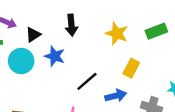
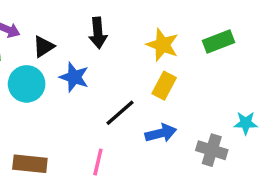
yellow rectangle: (131, 68) -> (164, 86), moved

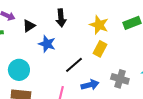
cyan circle: (27, 84) -> (19, 70), moved
blue arrow: (161, 133) -> (90, 85), moved
gray cross: (212, 150) -> (120, 79), moved

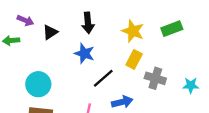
blue star: (47, 44) -> (84, 53), moved
gray cross: (120, 79) -> (155, 78), moved

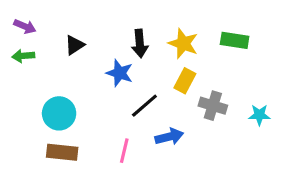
purple arrow: (25, 20) -> (25, 26), moved
black arrow: (88, 23) -> (140, 43), moved
green rectangle: (172, 29) -> (235, 40), turned 30

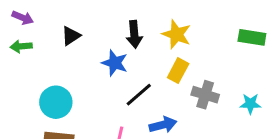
green rectangle: (235, 40) -> (252, 37), moved

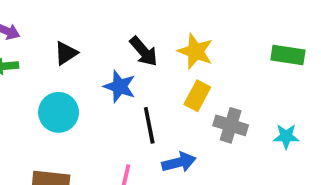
black arrow: (134, 34) -> (144, 51), turned -36
black line: (139, 95) -> (149, 125), turned -60
cyan circle: (56, 102) -> (59, 112), moved

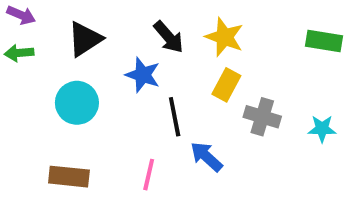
black triangle: (66, 53) -> (85, 39), size x1.4
blue arrow: (179, 162) -> (206, 157), turned -124

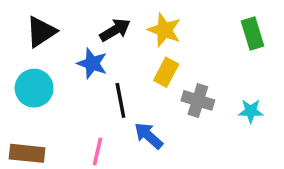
black arrow: (169, 37) -> (115, 30), turned -80
green rectangle: (324, 41) -> (252, 34), turned 64

